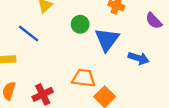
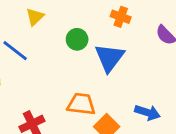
blue arrow: (139, 58) -> (147, 113), moved

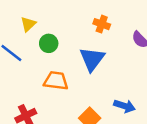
green circle: (77, 39) -> (49, 43), moved
orange trapezoid: (81, 104) -> (56, 81), moved

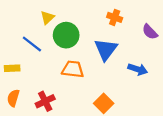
green circle: (49, 43) -> (66, 35), size x1.5
blue arrow: (125, 106) -> (138, 69), moved

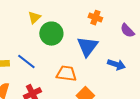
blue line: (32, 44) -> (26, 62), moved
orange trapezoid: (73, 69) -> (66, 74), moved

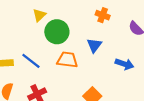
blue triangle: (87, 47) -> (94, 45), size x0.7
orange trapezoid: (66, 74) -> (67, 60), moved

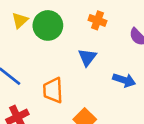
green circle: (57, 32) -> (48, 25), moved
orange trapezoid: (67, 60) -> (53, 90), moved, turned -100

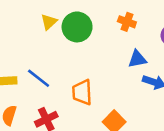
blue triangle: (87, 57) -> (137, 59), moved, turned 42

